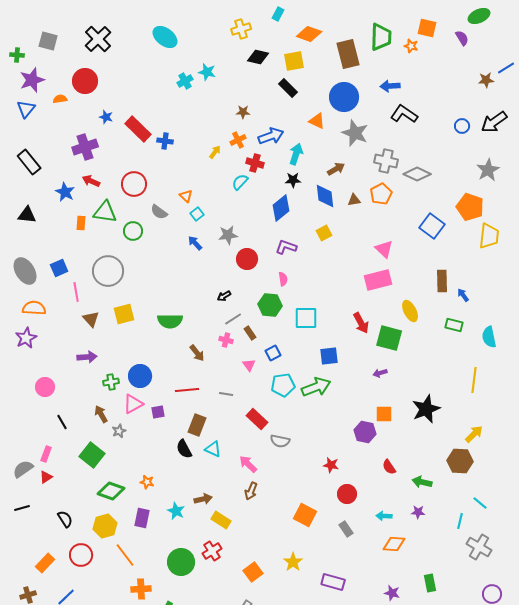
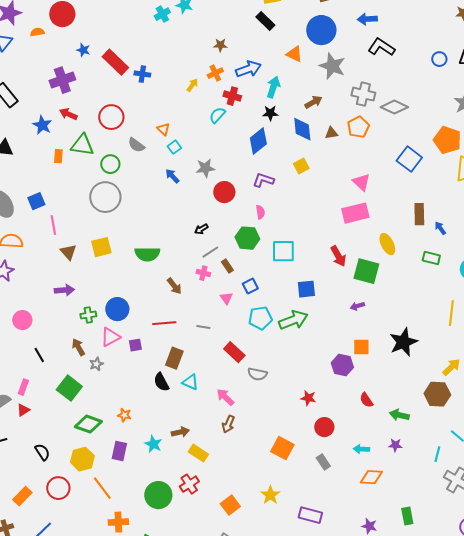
gray circle: (108, 271) -> (105, 197), moved

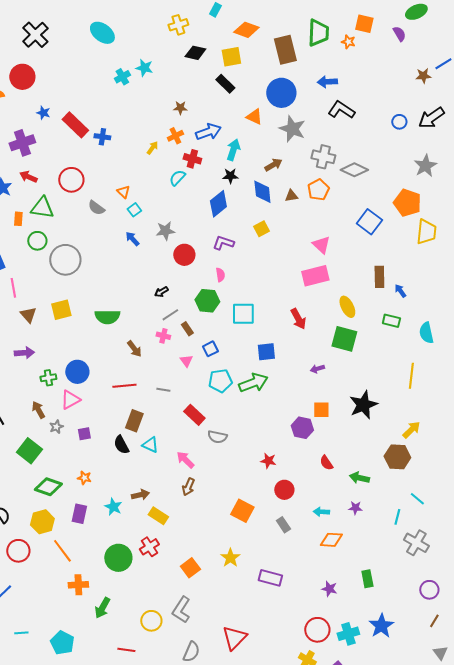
green circle: (110, 164) -> (37, 241), moved
green square: (366, 271) -> (344, 339), moved
purple square: (135, 345) -> (84, 434), moved

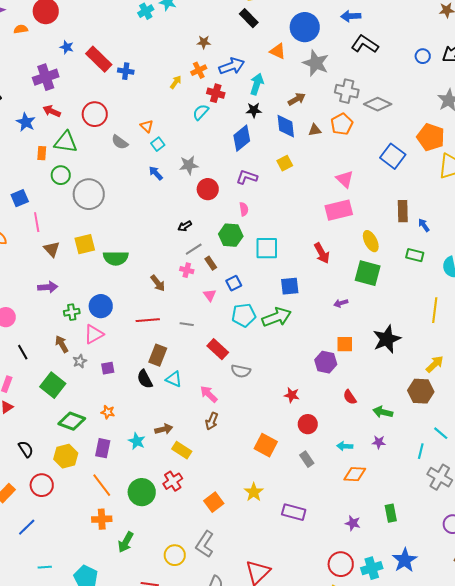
green semicircle: (107, 317) -> (116, 258), moved
orange line: (62, 551) -> (102, 485), moved

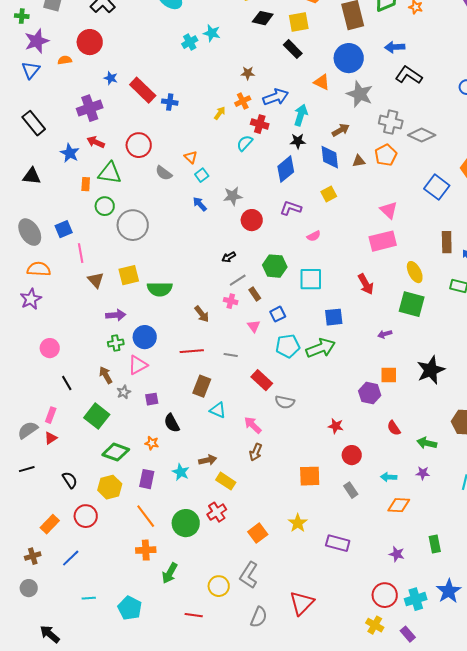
pink semicircle: (244, 209) -> (314, 236), moved, turned 72
purple arrow: (48, 287) -> (116, 315), moved
black semicircle: (145, 379) -> (172, 423), moved
orange square: (266, 445) -> (310, 476), turned -30

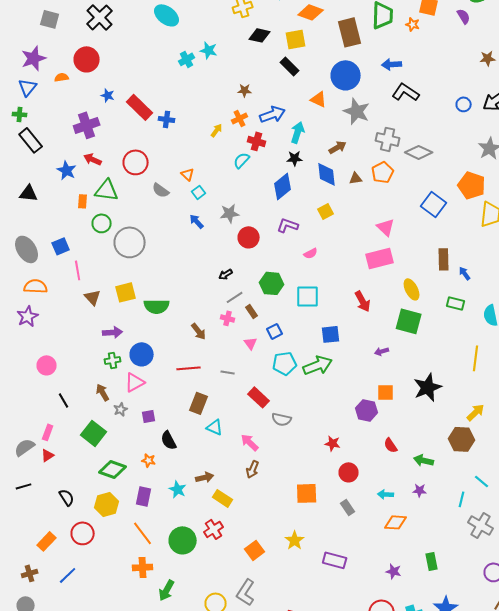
green cross: (22, 16) -> (20, 114), moved

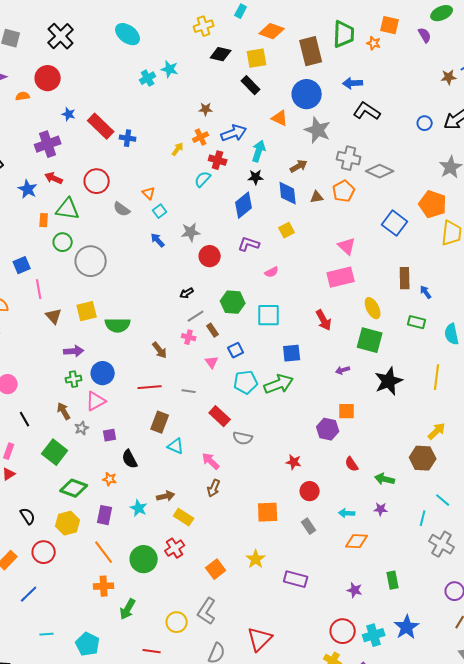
black star: (428, 387) -> (389, 381), moved

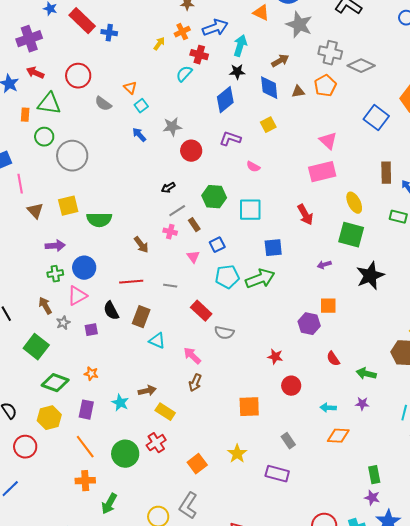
pink semicircle: (272, 272) -> (253, 167), turned 56
black semicircle: (130, 459) -> (111, 311), moved
gray rectangle: (309, 526) -> (288, 441), moved
purple star: (355, 590) -> (372, 498), moved

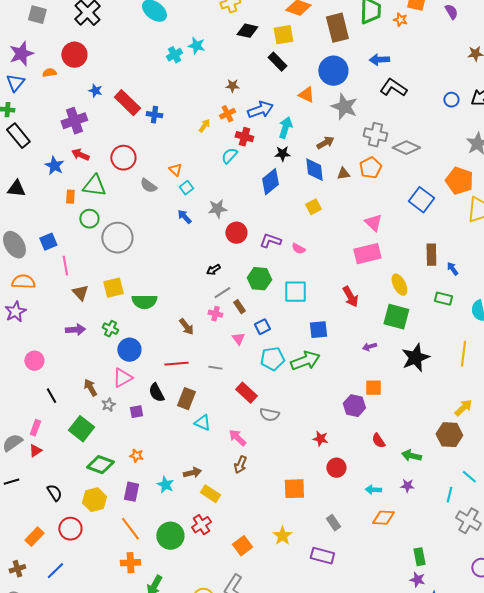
purple L-shape: (230, 139) -> (270, 241), moved
purple arrow: (55, 246) -> (75, 330), moved
green cross: (55, 274) -> (110, 329), moved, turned 35

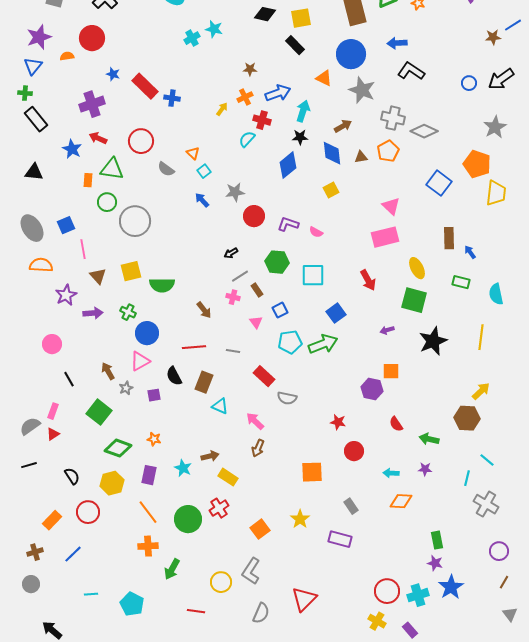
purple star: (15, 312) -> (66, 295), moved
blue square: (318, 330) -> (336, 313), turned -30

